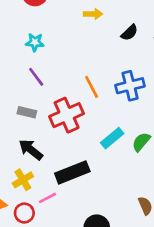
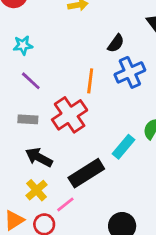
black semicircle: (129, 33) -> (116, 43), moved
orange line: (92, 87) -> (90, 81), turned 45
cyan rectangle: (112, 138) -> (124, 147), moved

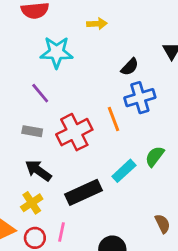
cyan star: (23, 45) -> (57, 52), moved, size x1.6
orange line: (90, 81) -> (113, 119), moved, turned -35
pink line: (65, 204) -> (62, 232), moved, turned -48

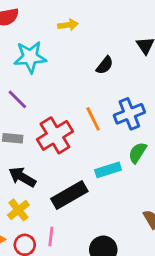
blue cross: (140, 98) -> (129, 114), moved
cyan rectangle: (124, 171) -> (108, 170), turned 30

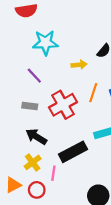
yellow arrow: (68, 25) -> (79, 65), moved
orange line: (93, 119) -> (93, 93), turned 42
pink line: (51, 237) -> (53, 173), moved

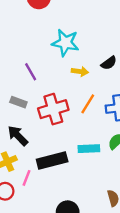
cyan star: (45, 43) -> (65, 43), moved

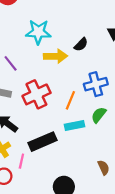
yellow arrow: (80, 71) -> (56, 56), size x1.5
orange line: (88, 104) -> (70, 100), moved

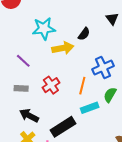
red cross: (36, 94) -> (51, 85), size x0.7

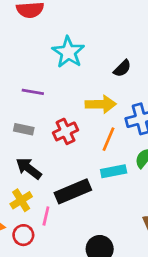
cyan star: (44, 29) -> (68, 52), turned 30
yellow arrow: (63, 48) -> (101, 104), moved
purple line: (23, 61) -> (33, 92), turned -42

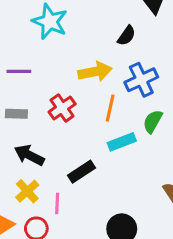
black semicircle: (122, 68) -> (126, 36), moved
black rectangle: (73, 191) -> (82, 172), size x0.7

